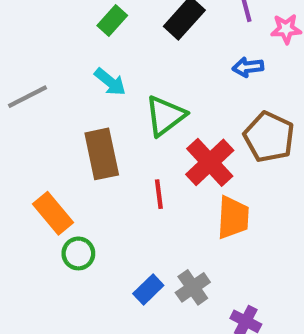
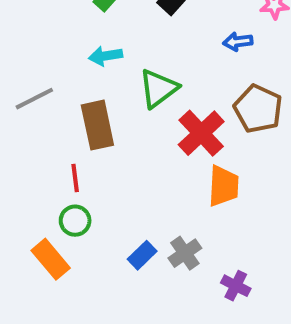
cyan arrow: (110, 82) -> (106, 56), turned 132
gray line: (28, 97) -> (34, 99), moved
red line: (159, 194) -> (75, 178), moved
orange rectangle: (53, 213) -> (51, 259), moved

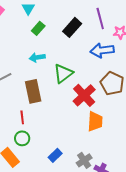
blue arrow: (238, 42) -> (102, 50), size x1.6
gray cross: (185, 253) -> (84, 160), moved

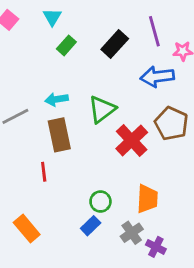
cyan arrow: (37, 57) -> (56, 99), moved
orange trapezoid: (95, 121) -> (147, 199), moved
green circle: (22, 138) -> (100, 202), moved

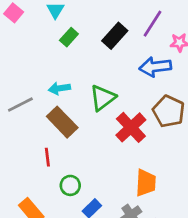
purple line: (154, 31) -> (152, 24), turned 48
brown rectangle: (59, 135) -> (62, 122), turned -32
green circle: (100, 202) -> (70, 185), moved

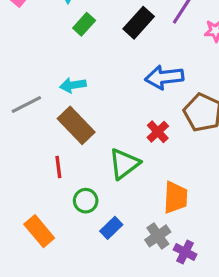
blue arrow: (155, 67) -> (164, 77), moved
green triangle: (103, 98) -> (124, 164), moved
red cross: (131, 127) -> (158, 132), size x0.6

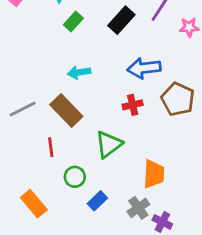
cyan arrow: (73, 85) -> (79, 72), moved
gray line: (26, 104) -> (23, 109), moved
red cross: (158, 132) -> (133, 105), moved, turned 30

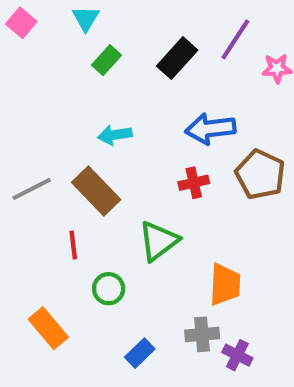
blue rectangle: (97, 201) -> (140, 353), moved
gray cross: (138, 208) -> (202, 334), turned 30

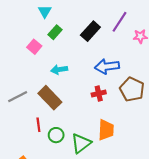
pink square: (21, 23) -> (34, 47), moved
green triangle: (158, 241) -> (81, 143), moved
orange trapezoid: (225, 285) -> (106, 130), moved
green circle: (109, 289) -> (56, 135), moved

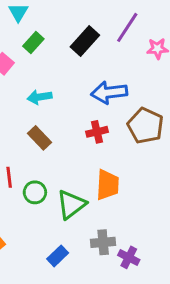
brown rectangle: (50, 98) -> (39, 138), moved, size x0.7

